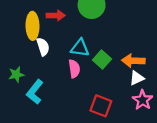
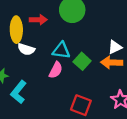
white semicircle: (43, 47) -> (26, 49), turned 126
pink semicircle: (74, 69) -> (56, 70), turned 35
white triangle: (137, 78) -> (115, 47), moved

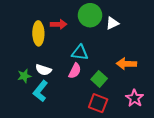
white triangle: (115, 47) -> (112, 23), moved
white semicircle: (26, 49) -> (43, 70), moved
green square: (82, 61) -> (99, 79), moved

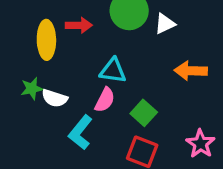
orange arrow: (126, 64) -> (191, 71), moved
green star: (24, 76) -> (32, 89), moved
cyan L-shape: (40, 91) -> (80, 132), moved

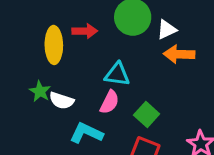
orange arrow: (191, 71) -> (179, 54), moved
green star: (32, 89) -> (40, 91), turned -30
cyan L-shape: (80, 132) -> (86, 133), turned 76

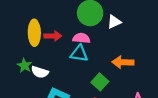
red arrow: (85, 31) -> (53, 36), moved
orange arrow: (179, 54) -> (123, 62), moved
pink semicircle: (109, 102) -> (81, 38), moved, turned -112

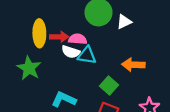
pink semicircle: (81, 38) -> (78, 39), moved
green star: (24, 66) -> (29, 68), size x1.5
white semicircle: (40, 72) -> (71, 52), moved

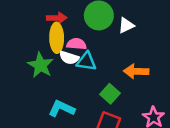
yellow ellipse: (39, 33) -> (57, 38), moved
red arrow: (59, 37) -> (57, 18), moved
green star: (29, 68) -> (40, 65), moved

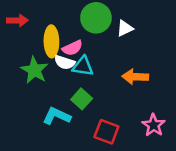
red arrow: (57, 18) -> (17, 20), moved
pink semicircle: (76, 44) -> (72, 48), turned 150
green square: (110, 94) -> (82, 99), moved

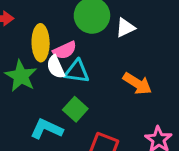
white semicircle: (65, 62) -> (56, 67), turned 48
orange arrow: (135, 77) -> (137, 84), turned -150

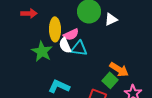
orange arrow: (137, 84) -> (119, 69), moved
green square: (75, 109) -> (110, 80), moved

